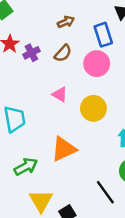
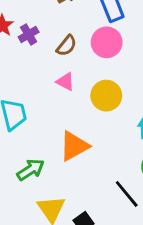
brown semicircle: (63, 53) -> (66, 46), moved

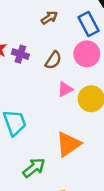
purple cross: (29, 35) -> (20, 54), turned -35
pink triangle: (65, 82) -> (65, 89), moved, turned -49

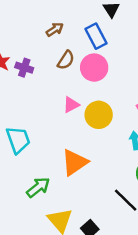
brown semicircle: (53, 60) -> (66, 60), moved

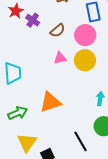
brown semicircle: (66, 60) -> (58, 30), moved
yellow circle: (99, 115) -> (85, 60), moved

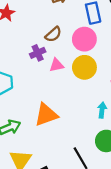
purple cross: (33, 20) -> (38, 53), moved, turned 32

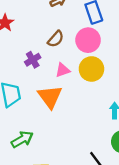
purple cross: (38, 53) -> (33, 60), moved
orange triangle: (46, 115) -> (50, 97), moved, turned -40

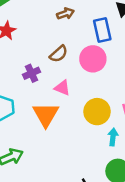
yellow circle: (91, 69) -> (97, 112), moved
pink triangle: (63, 70) -> (62, 88), turned 35

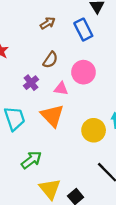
pink circle: (93, 59) -> (83, 72), moved
yellow circle: (97, 112) -> (94, 130), moved

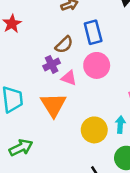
blue rectangle: (83, 30) -> (93, 32), moved
purple cross: (31, 83) -> (52, 64), moved

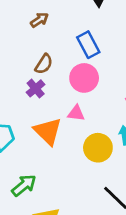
blue rectangle: (93, 32) -> (88, 45), moved
pink triangle: (69, 78) -> (76, 113), moved

